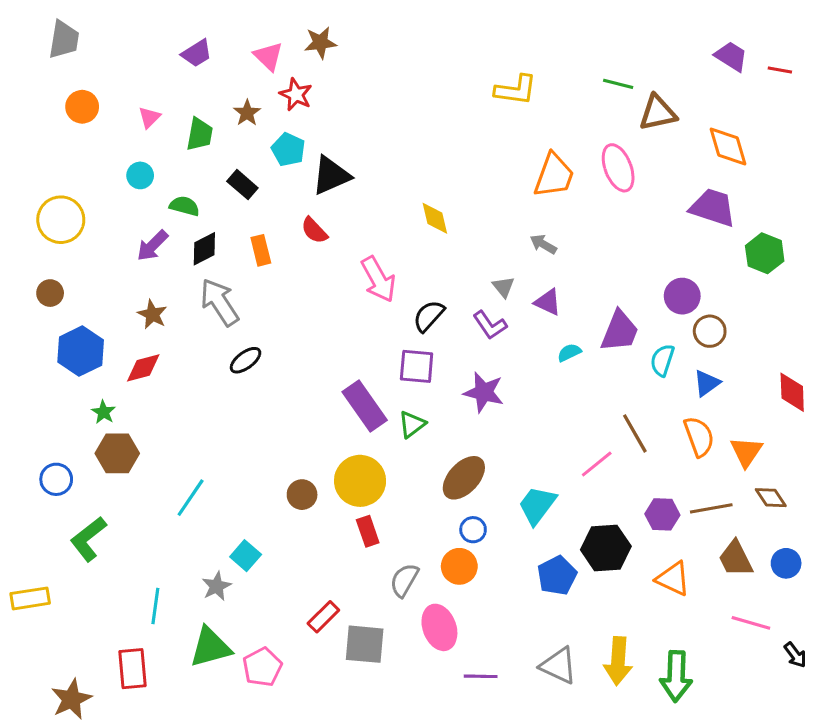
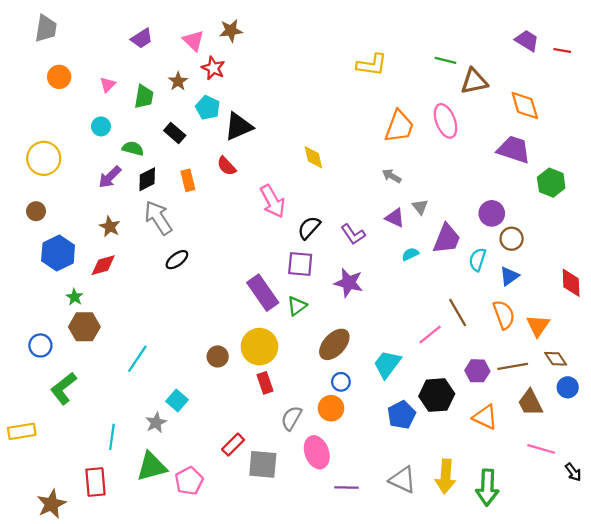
gray triangle: (504, 287) -> (420, 207), moved
blue circle: (786, 563) -> (568, 387), moved

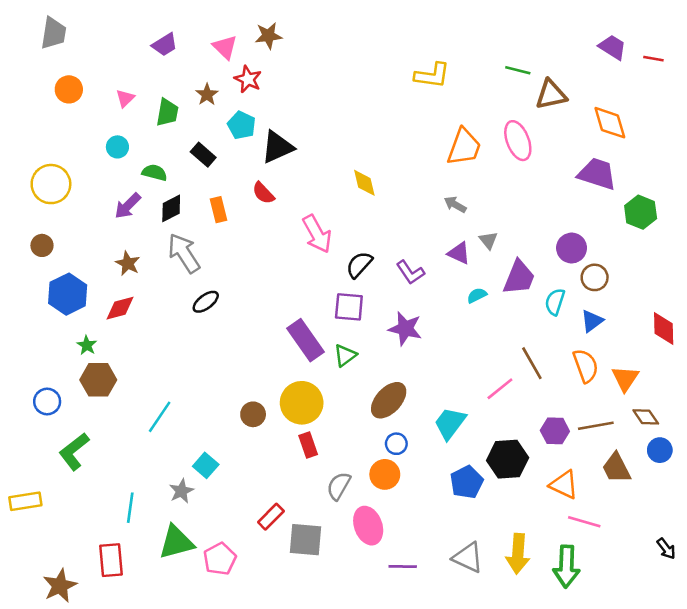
pink line: (541, 449) -> (584, 522), moved

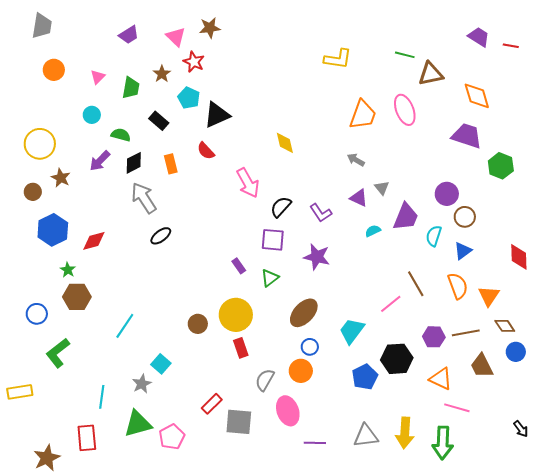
brown star: (128, 263) -> (61, 178), moved
purple rectangle: (305, 340) -> (239, 266), size x0.5
gray triangle: (468, 558) -> (366, 436), turned -32

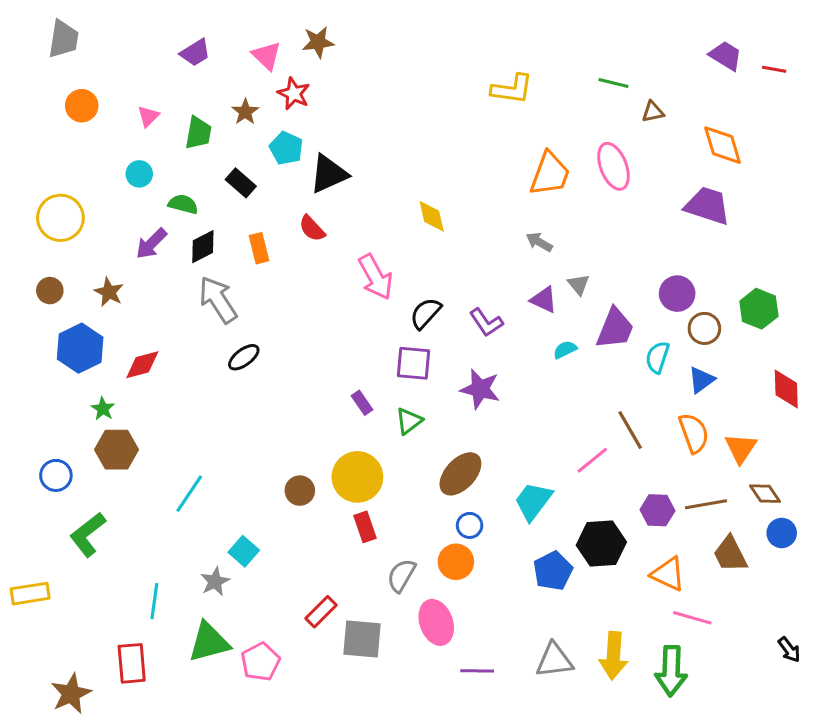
brown triangle: (431, 74) -> (653, 112), size x0.6
green hexagon: (501, 166) -> (759, 309), moved
brown star: (61, 178) -> (109, 292), moved

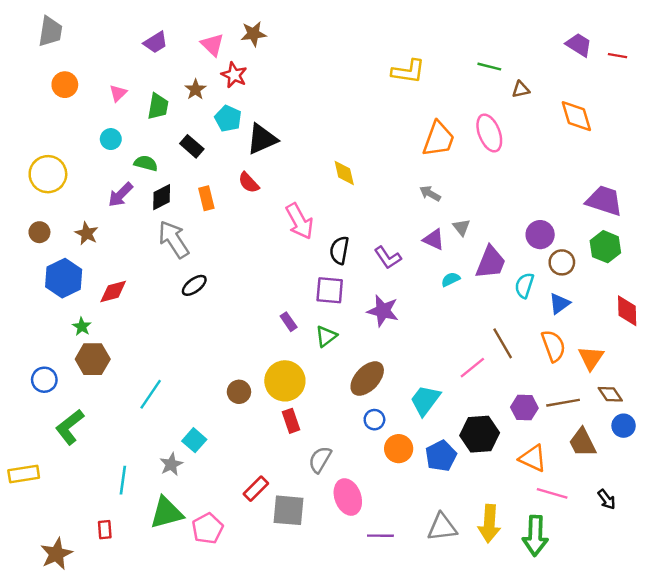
purple trapezoid: (707, 206) -> (604, 201), moved
black semicircle: (426, 313) -> (339, 250), turned -32
orange circle: (456, 562) -> (399, 449), moved
black arrow: (789, 650) -> (607, 499), moved
red rectangle: (132, 663) -> (105, 530), size x0.6

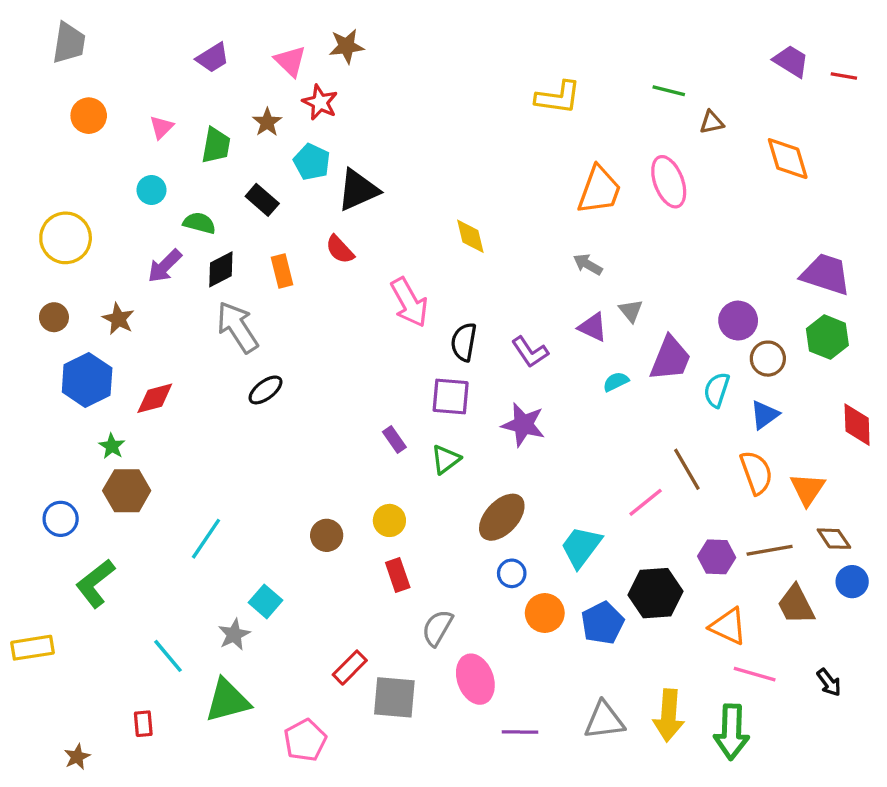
yellow circle: (285, 381) -> (389, 520), size x0.6
cyan line: (123, 480) -> (168, 656), turned -48
pink pentagon: (208, 528) -> (305, 740), moved
brown star: (56, 554) -> (77, 757), size x0.6

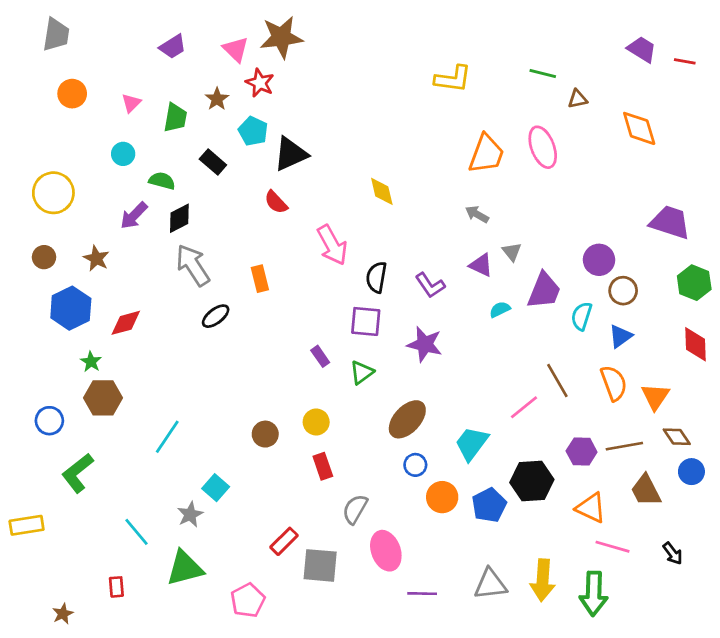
brown star: (346, 46) -> (281, 37), size x1.5
orange rectangle: (282, 271) -> (260, 279), moved
green hexagon: (827, 337) -> (694, 283), moved

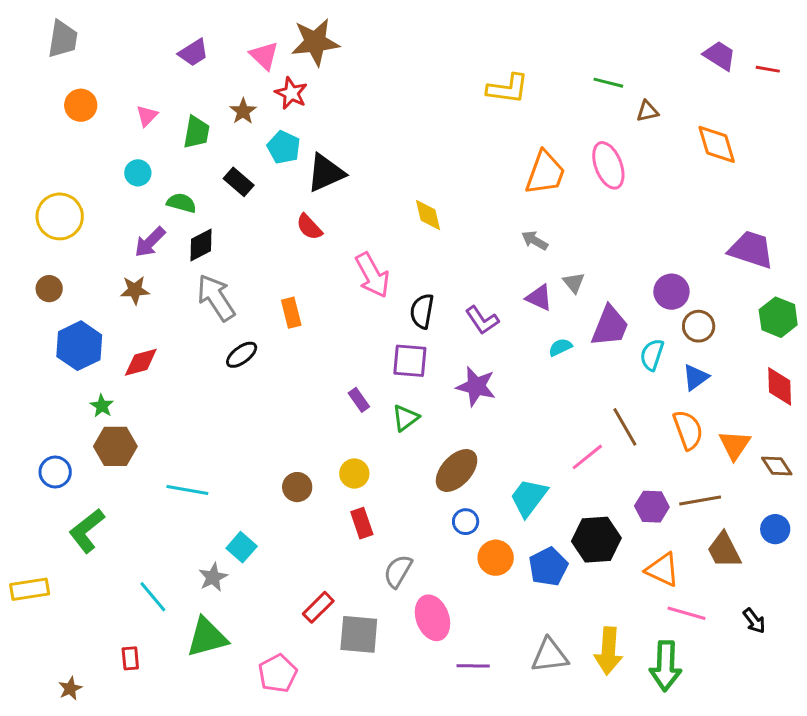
brown star: (96, 258) -> (135, 290), moved, turned -30
cyan line: (167, 437) -> (187, 490), turned 66
brown diamond: (677, 437) -> (777, 466), moved

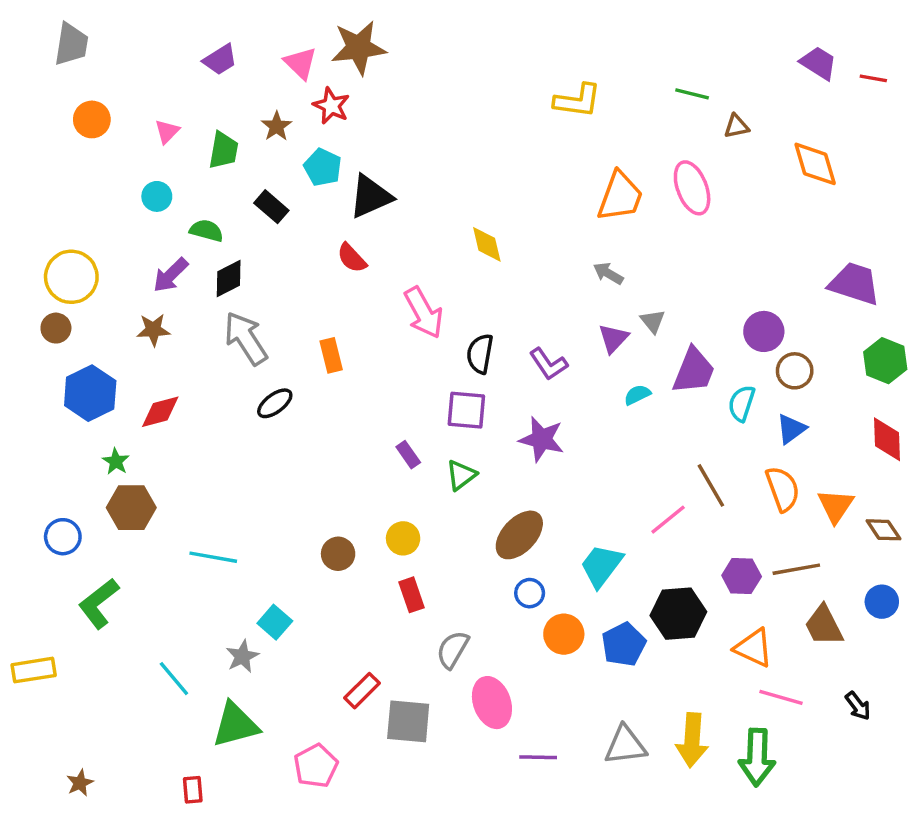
yellow circle: (60, 216) -> (71, 277), moved
purple triangle: (539, 298) -> (613, 338), turned 48
red rectangle: (130, 658) -> (193, 790), moved

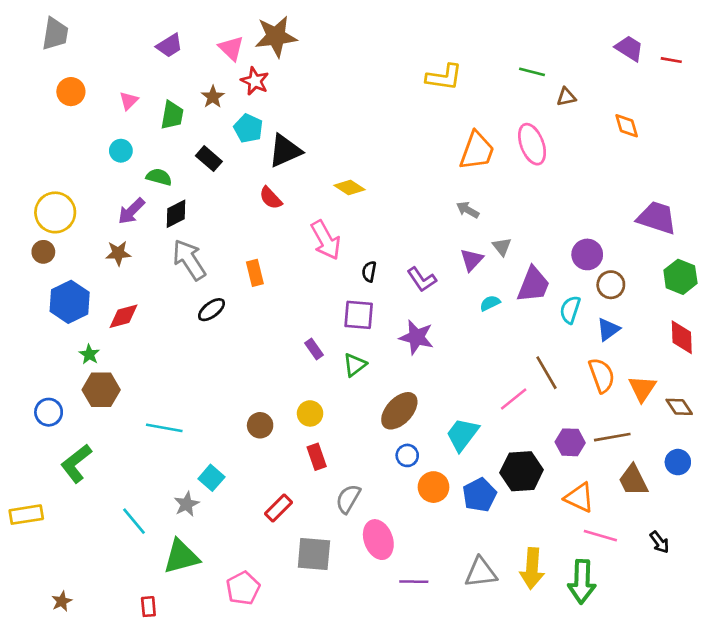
orange diamond: (815, 164) -> (627, 126), size x0.7
yellow diamond: (487, 244) -> (349, 187), moved, turned -44
black semicircle: (480, 354) -> (369, 272), size x0.7
red rectangle: (362, 691) -> (278, 508), moved

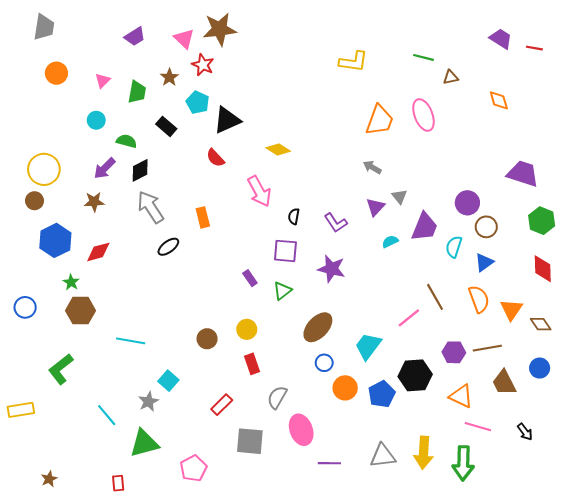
blue circle: (49, 412) -> (25, 307), moved

